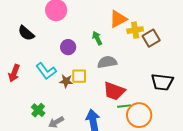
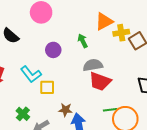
yellow square: (79, 76) -> (47, 87), moved
brown star: (66, 81) -> (65, 110), moved
red trapezoid: (114, 91) -> (100, 81), moved

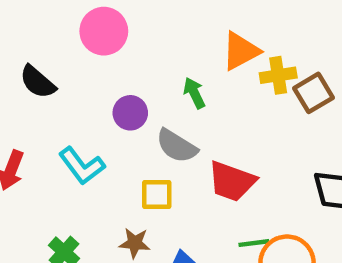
gray semicircle: (93, 65) -> (177, 146), moved, turned -138
yellow square: (47, 87) -> (157, 195), moved
brown star: (65, 110) -> (135, 243), moved

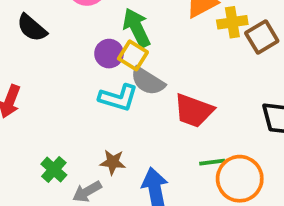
green arrow: (194, 93) -> (137, 28), moved, size x1.5
cyan L-shape: (82, 166) -> (118, 98), moved, turned -36
yellow square: (157, 195) -> (133, 55), moved, turned 32

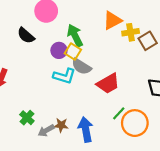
black semicircle: (32, 28) -> (26, 35), moved
red trapezoid: (194, 111) -> (108, 84), turned -50
brown star: (113, 162) -> (61, 125), moved
green line: (212, 162) -> (119, 113), turned -40

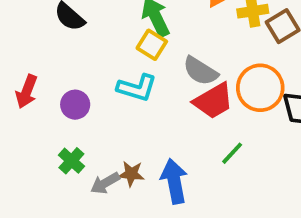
purple circle: (59, 50) -> (75, 105), moved
gray semicircle: (81, 66) -> (200, 71), moved
orange circle: (135, 123) -> (260, 88), moved

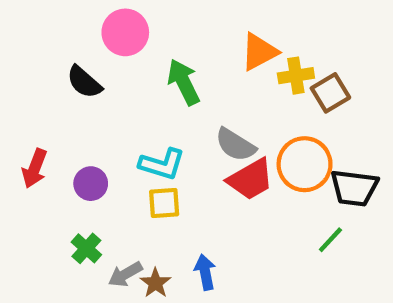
yellow square: (152, 45) -> (164, 203), moved, turned -36
green line: (232, 153) -> (330, 240), moved
brown star: (131, 174) -> (156, 283), moved, turned 30
blue arrow: (174, 181) -> (205, 272), size x0.7

